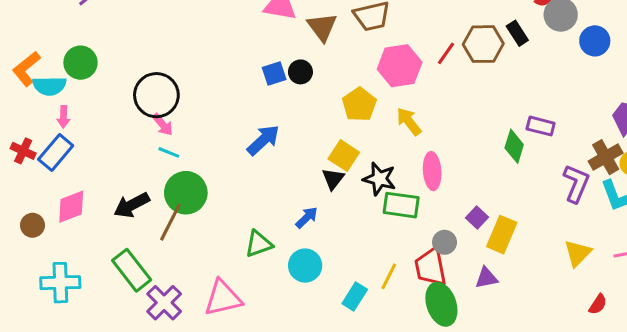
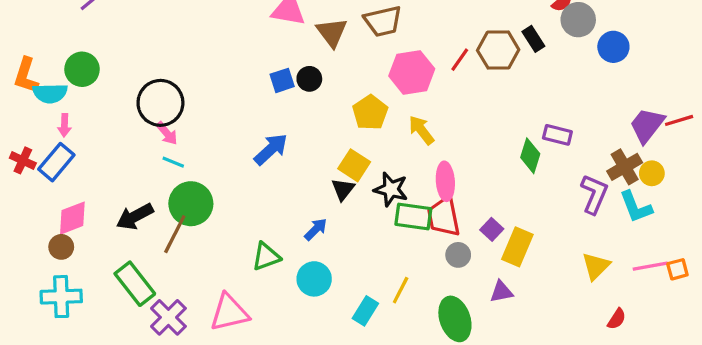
orange L-shape: (26, 69) -> (26, 76), turned -33
brown circle: (32, 225) -> (61, 247), moved
red trapezoid: (431, 267) -> (444, 217), moved

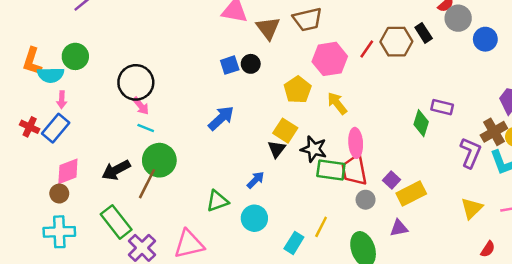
yellow rectangle: (517, 247) -> (411, 194), turned 40

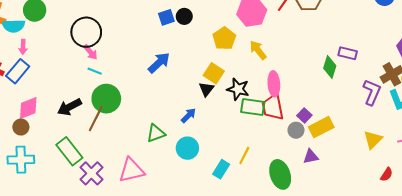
gray circle: (366, 200) -> (296, 130), moved

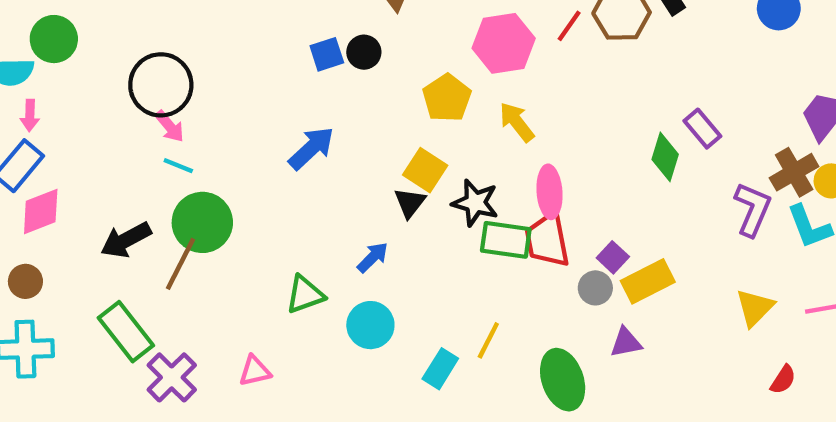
purple rectangle: (348, 53) -> (702, 129), turned 36
pink diamond: (28, 108) -> (41, 212), moved
pink triangle: (132, 170) -> (255, 371), size x0.6

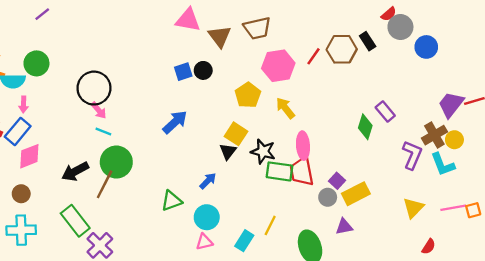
pink triangle: (255, 371) -> (204, 242), moved

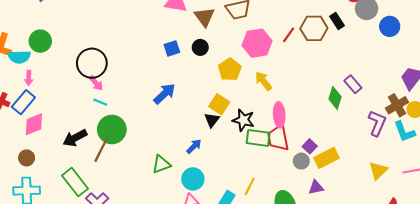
black circle: (203, 70) -> (200, 47), moved

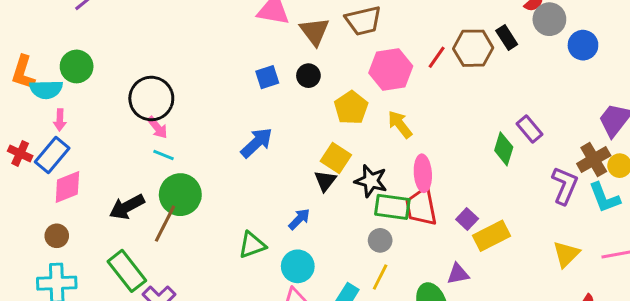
gray circle: (301, 161) -> (380, 240), moved
purple triangle: (316, 187) -> (458, 274), moved

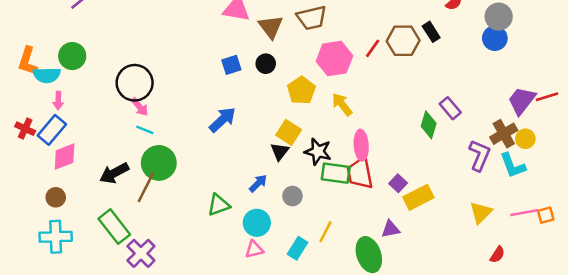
gray circle: (549, 19) -> (499, 17), moved
gray circle: (380, 240) -> (292, 196), moved

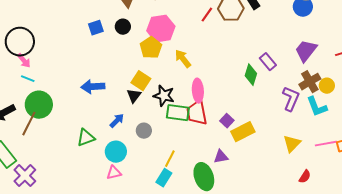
pink hexagon: (334, 59) -> (161, 29), moved
purple trapezoid: (522, 101) -> (306, 51), moved
blue arrow: (222, 120) -> (93, 87), moved, turned -140
cyan rectangle: (298, 248) -> (164, 178), moved

